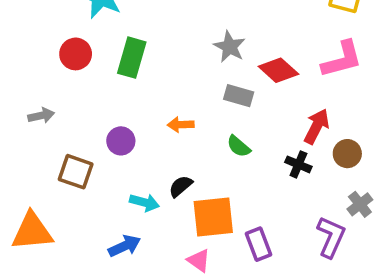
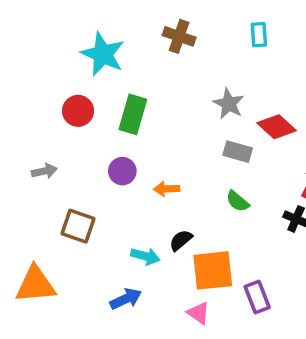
orange arrow: (181, 125) -> (167, 189), moved
purple circle: (121, 141) -> (122, 171), moved

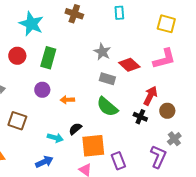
green semicircle: (238, 201) -> (107, 107), size x1.6

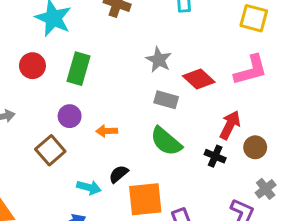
brown square: (17, 121) -> (50, 150), moved, turned 30

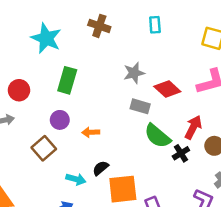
gray star: (159, 60) -> (134, 73), turned 30
red circle: (32, 66) -> (19, 90), moved
green semicircle: (166, 141) -> (157, 136), moved
black cross: (215, 156) -> (181, 153), turned 35

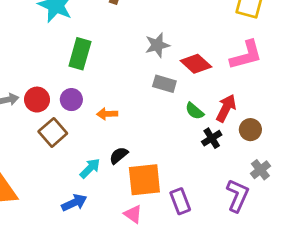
red circle: (19, 90) -> (37, 100), moved
green semicircle: (157, 136) -> (195, 111), moved, size x0.6
cyan arrow: (76, 179) -> (90, 168), turned -60

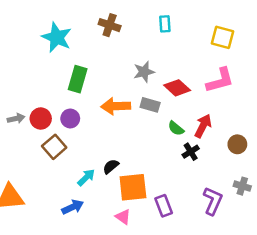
orange arrow: (107, 114) -> (116, 106), moved, size x1.6
brown circle: (250, 130) -> (237, 144), moved
gray cross: (260, 170) -> (242, 186), moved, turned -35

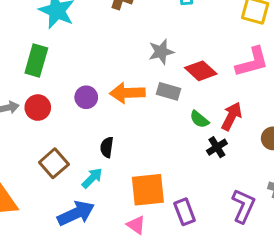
green rectangle: (78, 79) -> (36, 61), moved
purple circle: (70, 118) -> (86, 97), moved
brown square: (54, 147) -> (54, 163), moved
black semicircle: (111, 166) -> (107, 147), moved, turned -42
blue arrow: (73, 207) -> (76, 213), size x1.4

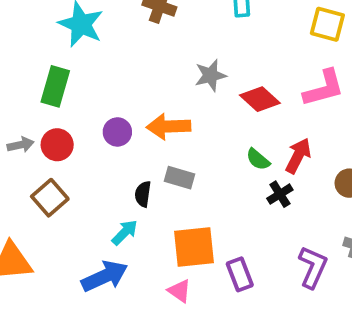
gray rectangle: (168, 91) -> (179, 178), moved
brown square: (54, 163) -> (50, 198), moved

